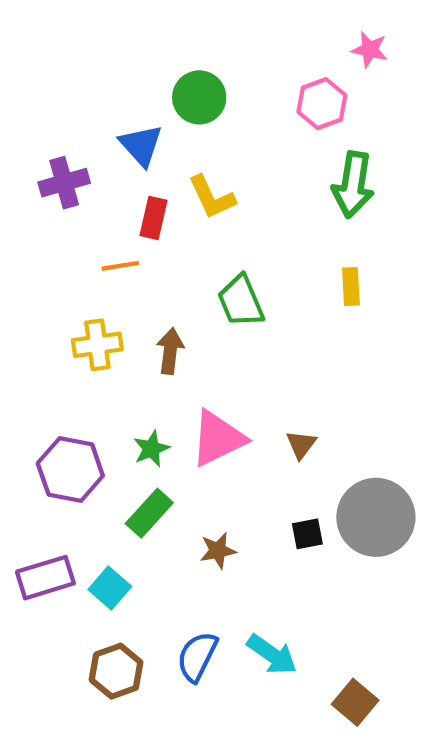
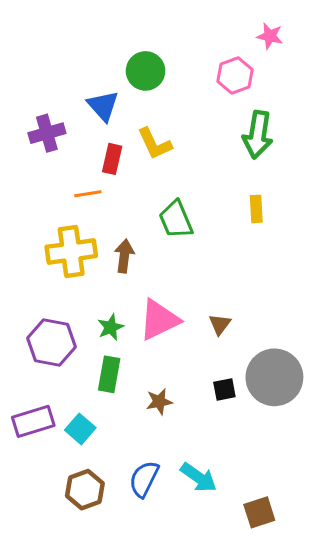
yellow cross: (97, 345) -> (71, 251), size x1.4
green rectangle: (149, 513) -> (109, 374), turned -32
brown square: (355, 702) -> (259, 512), turned 32

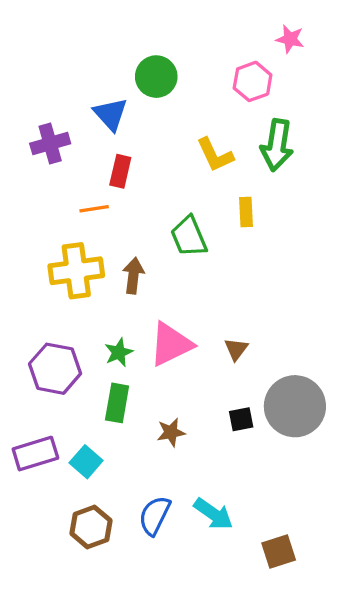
yellow L-shape: (155, 144) -> (215, 155), moved
yellow rectangle: (256, 209) -> (246, 212), moved

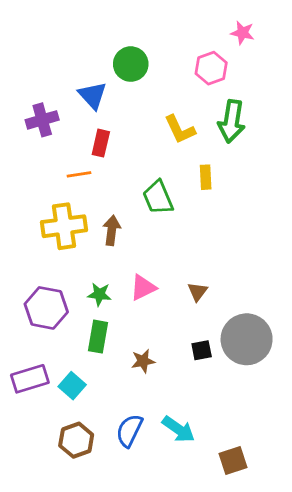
pink triangle: (171, 344) -> (143, 288), size x0.7
green star: (119, 352) -> (99, 294), turned 30

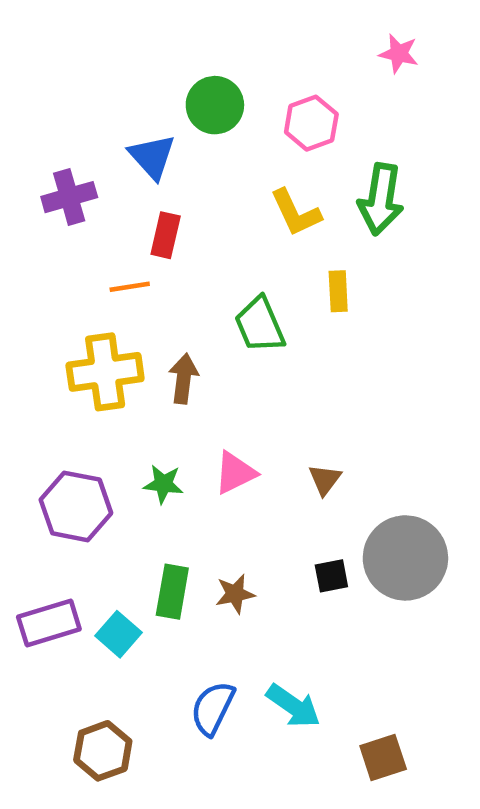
pink hexagon: (211, 68) -> (311, 123), moved
green rectangle: (98, 337) -> (172, 592), moved
brown hexagon: (76, 440) -> (103, 751), moved

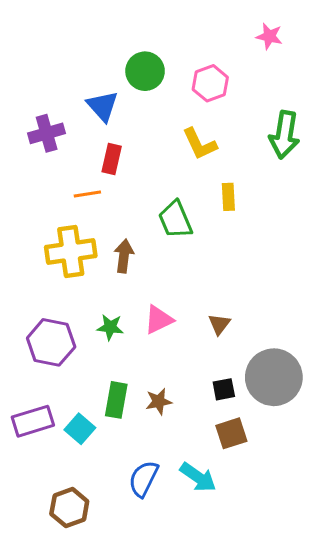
green arrow: (381, 199) -> (284, 135), moved
brown square: (383, 758) -> (231, 433), moved

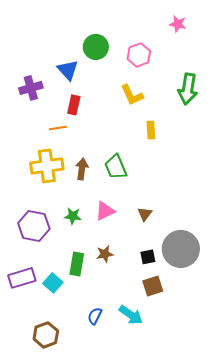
green trapezoid: (175, 220) -> (116, 167), moved
brown star: (159, 401) -> (105, 254), moved
blue semicircle: (144, 479) -> (95, 316), size x0.7

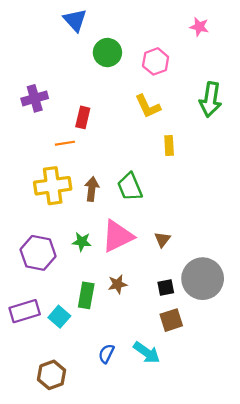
blue triangle: (68, 70) -> (75, 20), moved
pink triangle: (105, 211) -> (118, 236), size x1.5

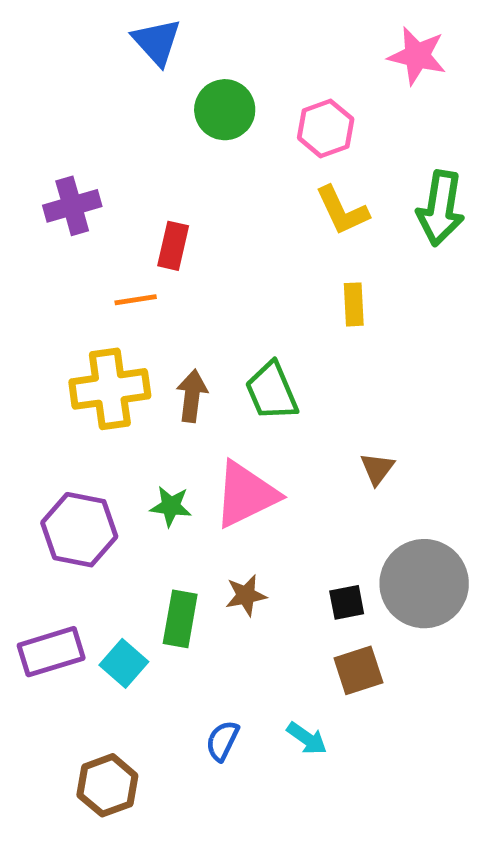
pink star: (199, 27) -> (417, 56), size x1.4
yellow L-shape: (148, 106) -> (342, 211), moved
brown triangle: (162, 239) -> (377, 469), moved
cyan arrow: (147, 353) -> (307, 738), size x0.7

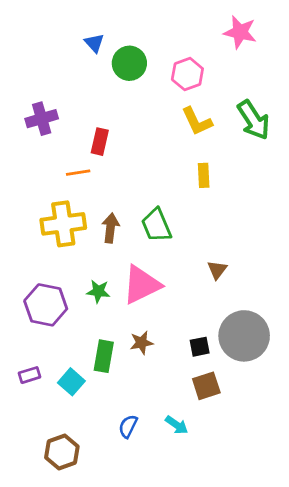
blue triangle: (157, 42) -> (94, 43), moved, size x0.7
green arrow: (441, 208) -> (254, 120), turned -42
purple rectangle: (51, 652) -> (29, 375), size x0.6

